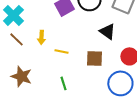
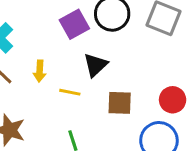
black triangle: (107, 31) -> (96, 65), moved, turned 42

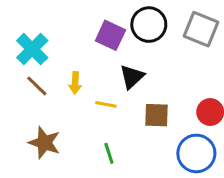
purple square: (74, 24) -> (110, 35), turned -36

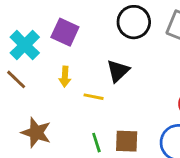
purple square: (110, 35) -> (65, 32), moved
brown line: (37, 86) -> (16, 79), moved
brown square: (156, 115) -> (127, 141), moved

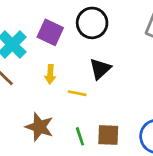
black circle: (134, 22) -> (92, 23), moved
brown star: (36, 133) -> (39, 127), moved

